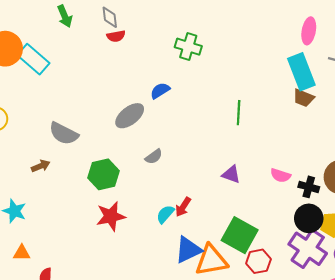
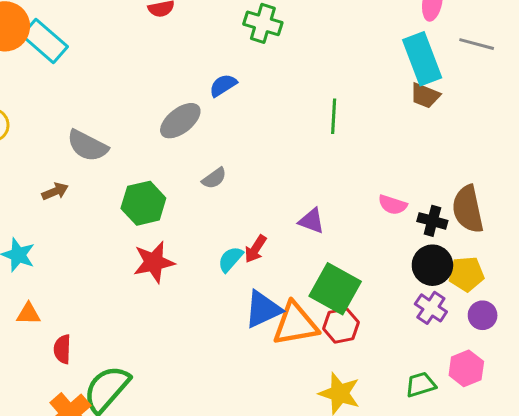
purple triangle: (231, 174) -> (312, 221), moved
purple cross: (308, 249) -> (431, 308), size x0.6
red hexagon: (258, 261) -> (341, 326), moved

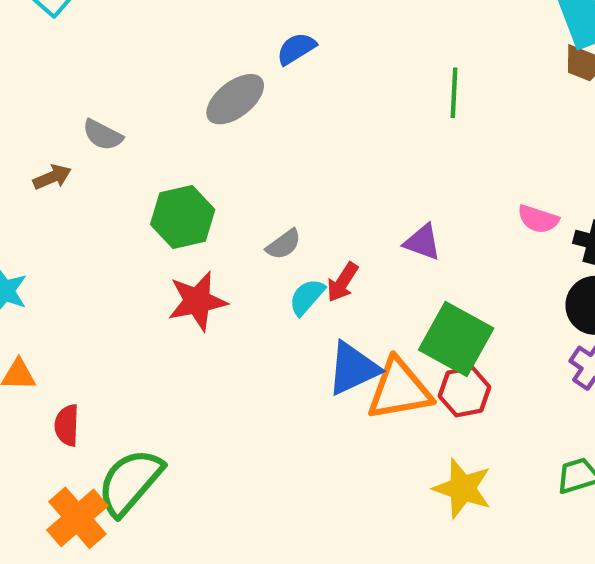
gray semicircle: (87, 146) -> (103, 135), size x0.7
gray semicircle: (214, 178) -> (284, 244), moved
brown arrow: (55, 191) -> (52, 177), moved

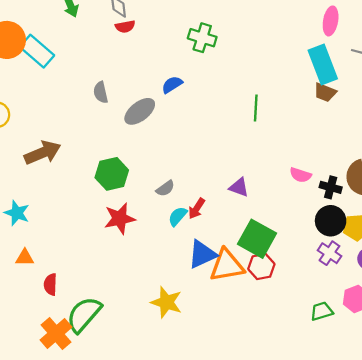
gray semicircle: (103, 135) -> (101, 92), moved, turned 50
brown arrow: (52, 177) -> (43, 153), size x1.8
yellow star: (462, 488) -> (166, 302), moved

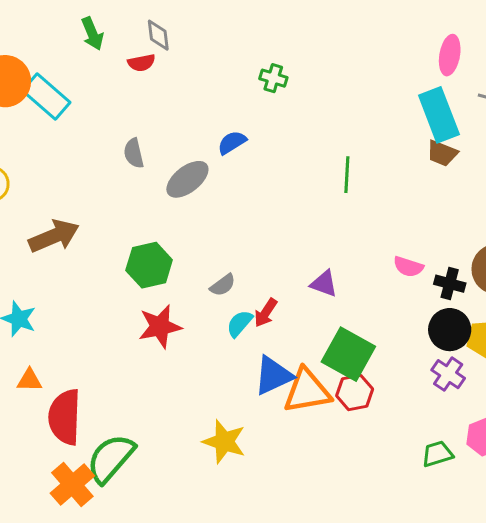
red semicircle: (125, 27) -> (141, 63), moved
green cross: (202, 38) -> (273, 78), size x0.7
red semicircle: (50, 284) -> (65, 417), size x1.8

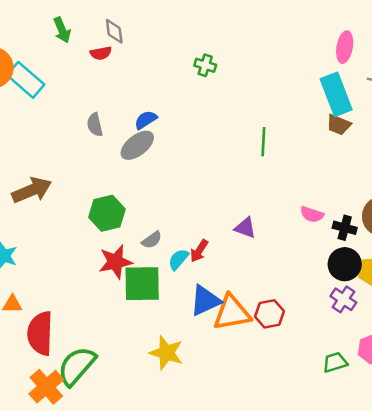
blue semicircle: (232, 142) -> (146, 120), moved
gray semicircle: (223, 285) -> (152, 240), moved
green square: (348, 354) -> (142, 284), moved, turned -30

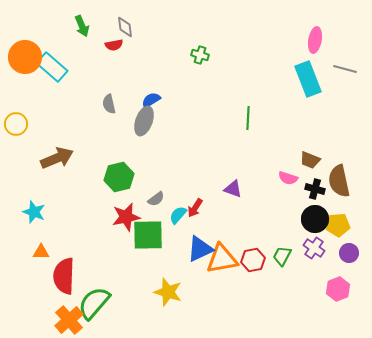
brown trapezoid: (339, 125) -> (310, 160), moved
gray ellipse: (137, 145) -> (144, 121), turned -32
green trapezoid: (335, 362) -> (282, 256), moved, turned -45

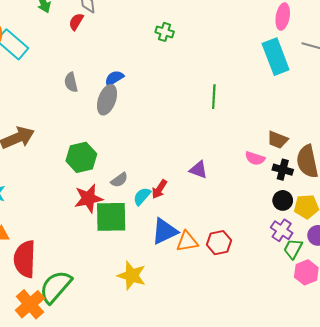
red semicircle: (114, 45) -> (76, 22), turned 132
black circle: (315, 219) -> (283, 200), size x0.7
green trapezoid: (282, 256) -> (293, 249), moved
orange triangle: (222, 259) -> (187, 242), size x0.7

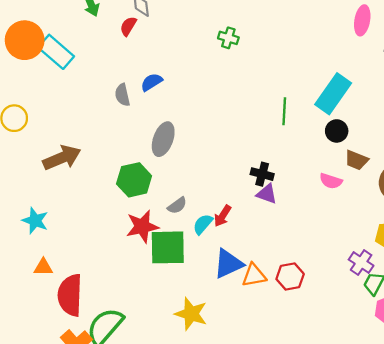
cyan rectangle: (276, 57) -> (333, 94), moved, turned 56
blue semicircle: (114, 78) -> (152, 82), moved
gray ellipse: (107, 100) -> (163, 139), moved
black cross: (283, 170) -> (262, 174), moved
black circle: (283, 200) -> (337, 131), moved

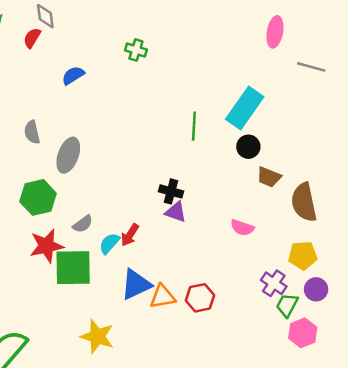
blue semicircle: (152, 82) -> (73, 75), moved
gray semicircle: (122, 95) -> (32, 132), moved
pink semicircle: (331, 181) -> (242, 228), moved

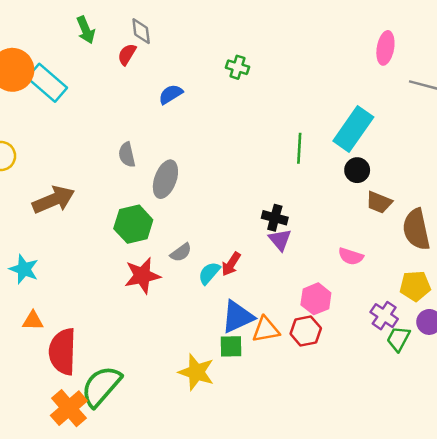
purple triangle: (176, 212) -> (280, 240), turned 30
green square: (73, 268) -> (231, 346), moved, size x0.6
pink hexagon: (303, 333) -> (316, 299), moved

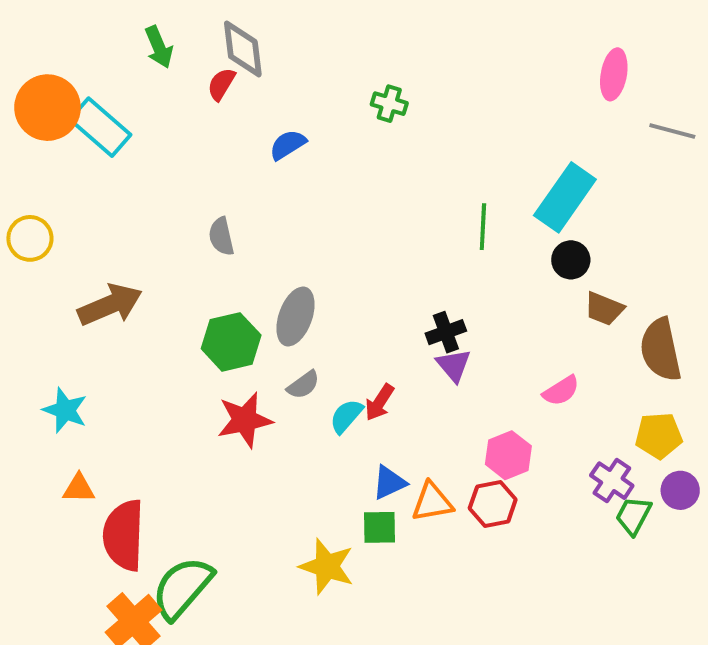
gray diamond: (141, 31) -> (243, 49), size x1.4
gray ellipse: (165, 179) -> (296, 317), moved
black cross: (275, 218) -> (446, 332), turned -35
pink semicircle: (351, 256) -> (561, 391), turned -50
blue triangle: (238, 317) -> (389, 482), size x0.7

